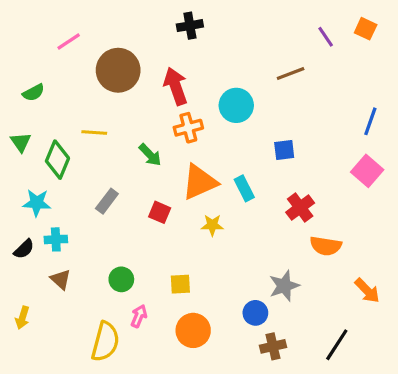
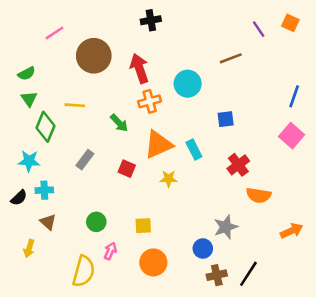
green triangle: (21, 142) -> (29, 99), moved
orange arrow: (367, 291) -> (292, 231), turned -70
yellow arrow: (22, 318) -> (29, 248), moved
black line: (337, 345) -> (248, 274), moved

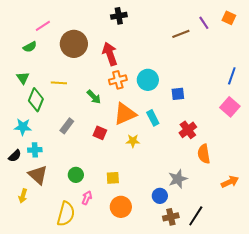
brown line: (231, 58) -> (181, 34), moved
green semicircle: (27, 74) -> (30, 47), moved
cyan circle: (188, 84) -> (148, 80), moved
orange semicircle: (259, 195) -> (204, 154), turned 72
brown triangle: (48, 222) -> (38, 175), size x1.5

